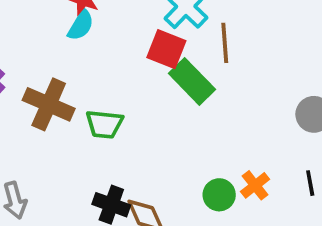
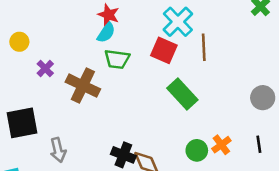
green rectangle: (192, 81) -> (182, 94), moved
green trapezoid: (104, 124) -> (117, 59), moved

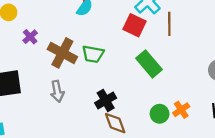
green trapezoid: (117, 59) -> (93, 54), moved
gray arrow: (58, 150) -> (57, 91), moved
black cross: (123, 155) -> (106, 100), moved, turned 36

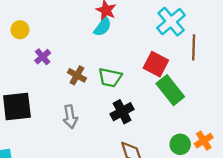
red square: (134, 25) -> (156, 64), moved
brown cross: (62, 53) -> (77, 75), size x0.6
black cross: (106, 100) -> (122, 112), moved

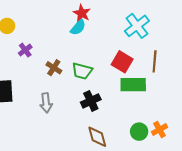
brown line: (194, 47) -> (155, 61), moved
green rectangle: (170, 90) -> (133, 85), turned -55

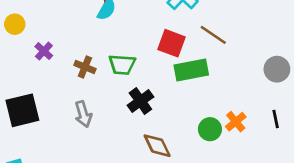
brown line: (155, 61) -> (213, 35), turned -50

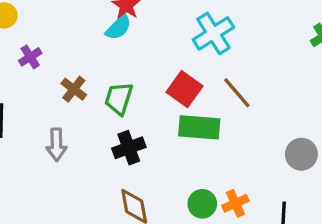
green trapezoid: (122, 65) -> (119, 98), turned 88

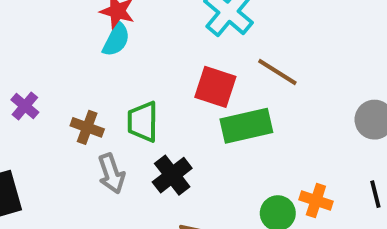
gray arrow: (56, 145) -> (111, 174), moved
orange cross: (235, 203) -> (316, 200), turned -30

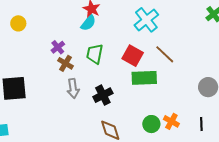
purple cross: (25, 106) -> (58, 47), moved
green trapezoid: (143, 122) -> (95, 54), moved

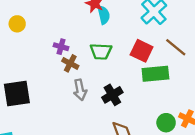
cyan semicircle: (88, 23) -> (104, 15), moved, turned -48
purple cross: (58, 47) -> (61, 47), turned -32
green trapezoid: (95, 54) -> (101, 51), turned -95

